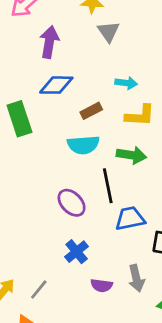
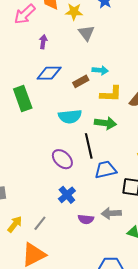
purple arrow: (49, 42) -> (43, 42), size x0.6
brown rectangle: (91, 111) -> (81, 81), moved
gray arrow: (136, 278) -> (111, 213), turned 102

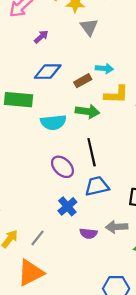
purple arrow: (43, 42) -> (41, 37), turned 40
green rectangle: (23, 98) -> (18, 100), turned -65
cyan semicircle: (70, 116) -> (53, 122), moved
green arrow: (105, 123) -> (87, 111), moved
blue trapezoid: (105, 170) -> (97, 186), moved

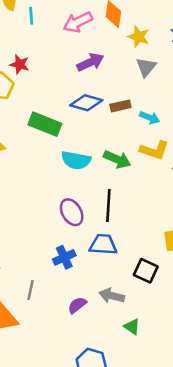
purple arrow: (41, 37) -> (90, 62), size x1.5
brown rectangle: (83, 81) -> (120, 106), moved
purple semicircle: (88, 233) -> (77, 305), moved, turned 119
gray line: (38, 238) -> (30, 290), moved, turned -42

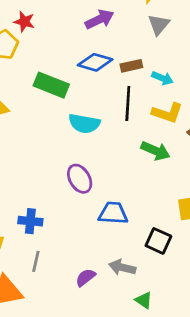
green arrow: (117, 159) -> (155, 151), moved
black line: (108, 206) -> (128, 103), moved
blue cross: (64, 257) -> (30, 221), moved, turned 30

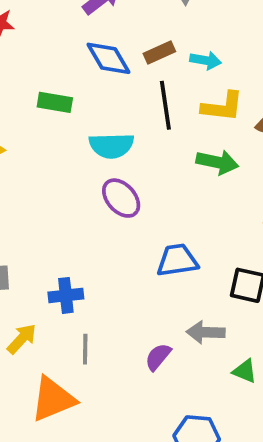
blue diamond: (95, 62) -> (108, 58), turned 56
green rectangle: (51, 85) -> (55, 102), size x0.7
purple ellipse: (80, 179) -> (121, 198), moved

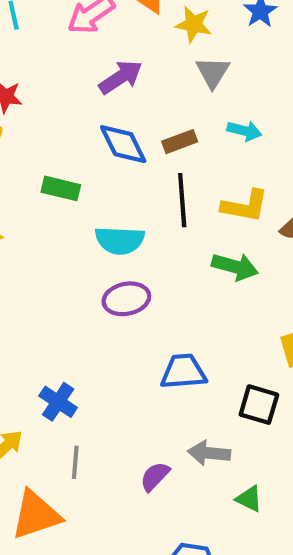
cyan arrow: (206, 60) -> (244, 131), moved
purple ellipse: (121, 198) -> (126, 299), turned -63
blue cross: (66, 295) -> (58, 402), turned 36

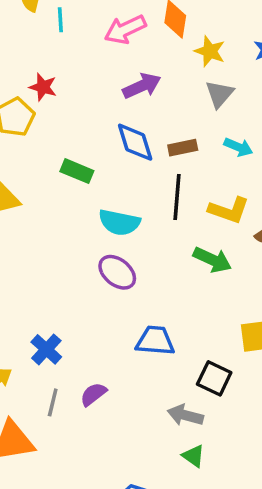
purple ellipse: (126, 299) -> (117, 272), turned 42
gray arrow: (209, 453) -> (185, 415), moved
purple semicircle: (155, 476) -> (93, 394), moved

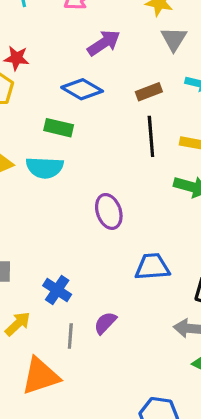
blue diamond: (135, 142) -> (82, 89), moved, turned -33
cyan semicircle: (119, 222) -> (45, 168), moved
purple ellipse: (117, 272) -> (109, 211), turned 40

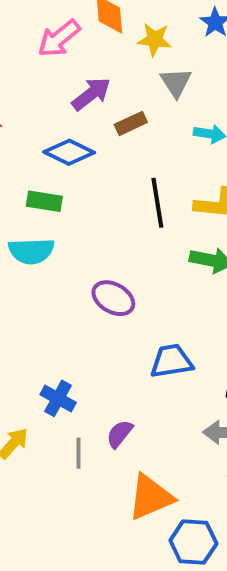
brown rectangle: (149, 92) -> (131, 123), moved
purple ellipse: (109, 211) -> (113, 298), turned -36
orange triangle: (41, 376) -> (151, 497), moved

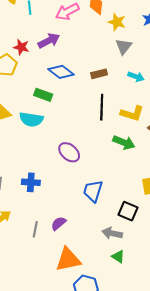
purple arrow: (91, 94) -> (49, 41), moved
brown rectangle: (131, 123) -> (99, 74), moved
blue trapezoid: (171, 361) -> (93, 191), turned -75
blue cross: (58, 398) -> (31, 182), moved, turned -36

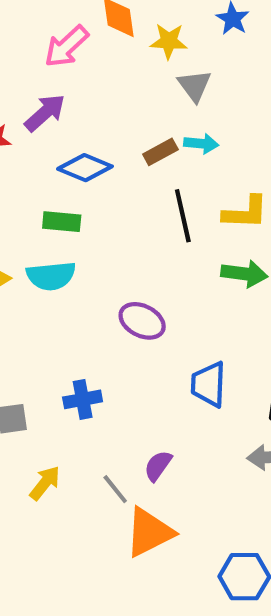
cyan arrow: (136, 77) -> (201, 144), moved
gray line: (35, 229) -> (115, 489), turned -35
orange triangle: (68, 260) -> (149, 532), moved

